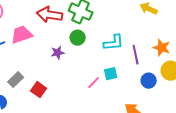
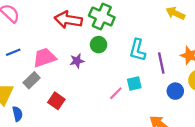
pink trapezoid: (22, 35) -> (45, 58), moved
cyan L-shape: (114, 43) -> (137, 50), turned 110
gray rectangle: (16, 80) -> (32, 80), moved

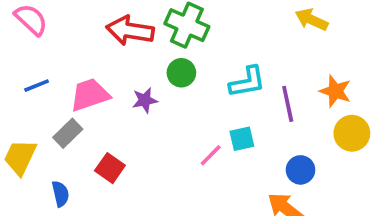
cyan L-shape: (137, 50) -> (247, 82), turned -115
blue circle: (175, 91) -> (301, 170), moved
blue semicircle: (17, 114) -> (60, 194), moved

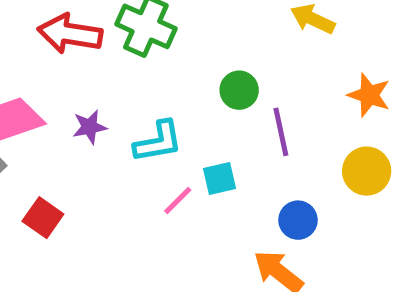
green circle: (181, 73) -> (239, 90), moved
cyan L-shape: (247, 82) -> (158, 142), moved
orange star: (335, 91) -> (369, 95), moved

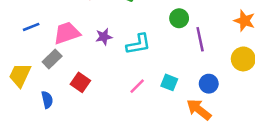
cyan square: (220, 178) -> (169, 82), moved, turned 35
pink line: (178, 200) -> (137, 86), moved

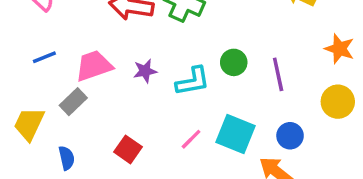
green circle: (179, 18) -> (234, 62), moved
red square: (80, 82) -> (128, 149), moved
cyan square: (169, 82) -> (235, 134), size x1.6

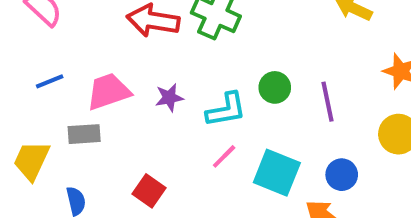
gray rectangle: (73, 102) -> (84, 134), turned 40
pink line: (191, 139) -> (224, 156), moved

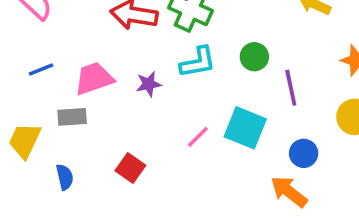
green circle: (275, 87) -> (254, 57), moved
cyan L-shape: (226, 110) -> (198, 62), moved
cyan square: (277, 173) -> (245, 128), moved

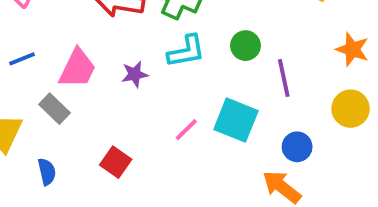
pink trapezoid: (94, 79) -> (77, 68), turned 135
gray rectangle: (72, 117) -> (54, 109), turned 48

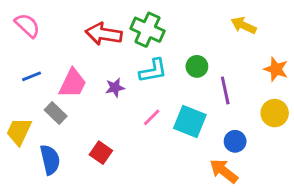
pink line: (186, 130) -> (152, 117), moved
blue semicircle: (47, 172) -> (50, 160), size x1.5

